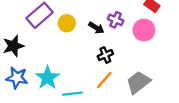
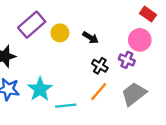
purple cross: (116, 20) -> (127, 60), moved
black cross: (105, 55) -> (100, 66), turned -35

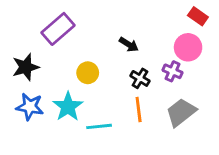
yellow circle: (60, 33) -> (88, 73), moved
orange line: (99, 92) -> (139, 109), turned -48

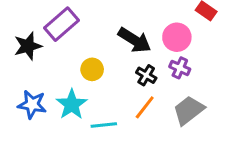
black arrow: (129, 44) -> (134, 40), size x1.6
pink circle: (188, 47) -> (177, 37), moved
black star: (26, 67) -> (28, 46), moved
orange line: (139, 109) -> (145, 107), turned 45

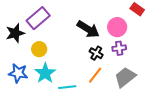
purple cross: (180, 68) -> (119, 48), turned -32
yellow circle: (92, 69) -> (39, 49), moved

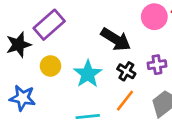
pink circle: (117, 27) -> (154, 17), moved
cyan star: (45, 73) -> (88, 74), moved

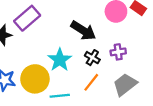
yellow circle: (50, 66) -> (35, 79), moved, size x1.6

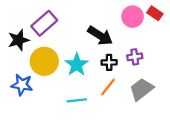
black cross: (92, 58) -> (109, 62), turned -32
yellow circle: (35, 79) -> (44, 61), moved

